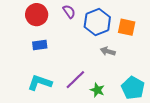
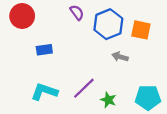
red circle: (37, 15) -> (22, 16), moved
cyan pentagon: (133, 88) -> (148, 98), turned -30

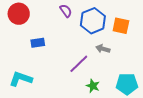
purple line: (84, 88) -> (79, 64), moved
cyan L-shape: (44, 92) -> (21, 79), moved

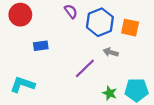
green star: (93, 86) -> (110, 93), moved

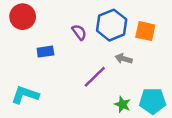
purple semicircle: (71, 11) -> (79, 32), moved

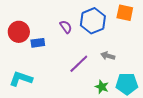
red circle: (23, 17) -> (19, 32), moved
orange square: (145, 31) -> (125, 13), moved
gray arrow: (124, 59) -> (108, 56), moved

